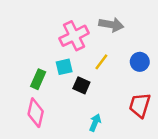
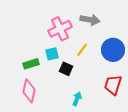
blue circle: (140, 62) -> (113, 50), size x1.5
green rectangle: (38, 79) -> (31, 64), turned 49

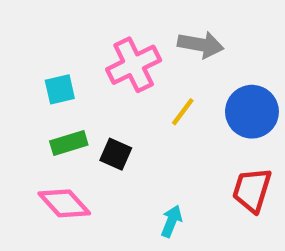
cyan square: (52, 54) -> (60, 89), moved
black square: (66, 69) -> (116, 154), moved
pink diamond: (29, 91) -> (64, 203), turned -55

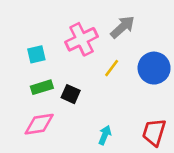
gray arrow: (201, 45) -> (123, 27), turned -52
red trapezoid: (252, 190) -> (154, 132), moved
pink diamond: (64, 203) -> (39, 124), turned -56

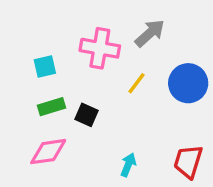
pink cross: (82, 39) -> (100, 48), turned 36

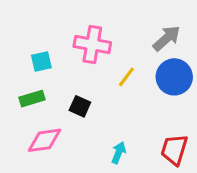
gray arrow: (150, 33) -> (167, 38), moved
green rectangle: (52, 107) -> (32, 99), moved

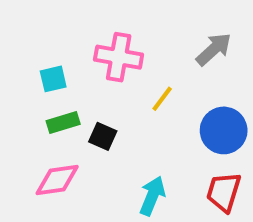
blue circle: (174, 77) -> (224, 130), moved
green rectangle: (32, 99) -> (63, 123), moved
cyan arrow: (119, 153) -> (152, 196), size x1.4

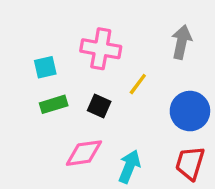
gray arrow: (214, 49) -> (182, 42), turned -36
black square: (103, 136) -> (99, 106), moved
pink diamond: (57, 180) -> (84, 153), moved

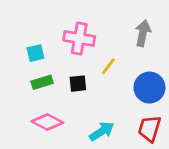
black square: (99, 106) -> (78, 84), turned -30
pink diamond: (84, 153) -> (47, 122), moved, turned 36
cyan arrow: (129, 167) -> (102, 131), turned 35

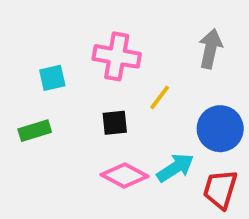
green rectangle: (42, 82) -> (35, 131), moved
pink diamond: (47, 122) -> (124, 176), moved
cyan arrow: (102, 131) -> (175, 168), moved

